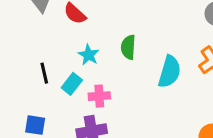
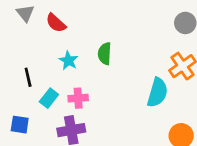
cyan semicircle: (170, 72) -> (157, 93), moved
cyan rectangle: (72, 84) -> (49, 98), moved

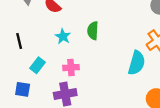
black line: (28, 77) -> (19, 41), moved
cyan rectangle: (49, 98) -> (38, 65), moved

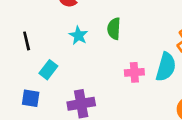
pink cross: (71, 68) -> (134, 72), moved

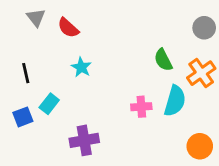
green semicircle: (114, 29) -> (163, 60), moved, turned -30
blue square: (31, 98) -> (23, 117), moved, turned -30

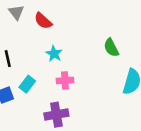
green semicircle: (163, 60) -> (111, 48), moved
pink cross: (141, 107) -> (65, 80), moved

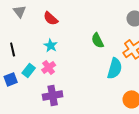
red semicircle: (43, 21) -> (51, 18), moved
pink cross: (65, 80) -> (49, 67), moved, turned -32

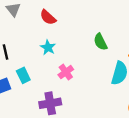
pink cross: (49, 67) -> (66, 72), moved
cyan rectangle: (29, 70) -> (23, 75), turned -64

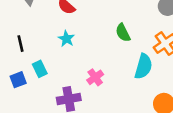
pink cross: (66, 72) -> (95, 77), moved

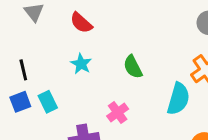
green semicircle: (123, 33) -> (133, 67), moved
blue square: (18, 80) -> (20, 102), moved

